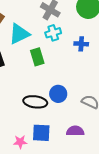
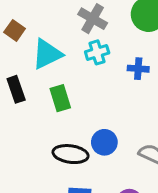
green rectangle: (37, 57) -> (60, 98), moved

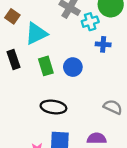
cyan cross: (97, 52) -> (90, 22), moved
blue circle: (104, 142) -> (73, 67), moved

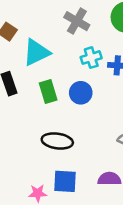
cyan cross: (90, 22) -> (91, 58), moved

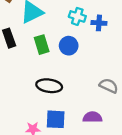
cyan cross: (91, 58) -> (77, 16), turned 35

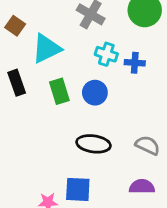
black ellipse: (49, 86) -> (93, 144), moved
purple semicircle: (92, 117) -> (142, 187), moved

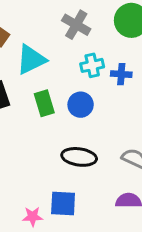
cyan cross: (106, 54) -> (92, 65), turned -30

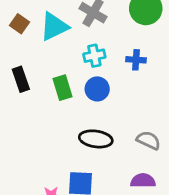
cyan triangle: (31, 60) -> (54, 27), moved
cyan cross: (92, 65) -> (94, 56), moved

